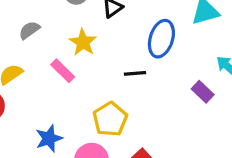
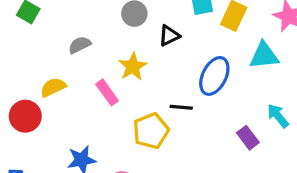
yellow pentagon: (110, 119) -> (151, 131), moved

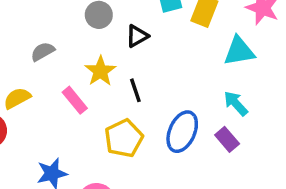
blue ellipse: (214, 76) -> (182, 132), moved
black line: (181, 107) -> (135, 90), moved, turned 70
cyan arrow: (278, 116) -> (236, 103), moved

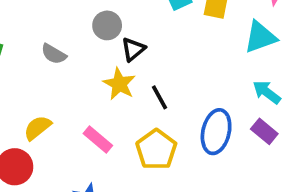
black triangle: (137, 36) -> (133, 49), moved
gray semicircle: (43, 52) -> (54, 54), moved, turned -110
pink rectangle: (75, 100) -> (98, 139), moved

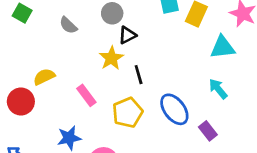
purple rectangle: (264, 131) -> (208, 131), moved
blue ellipse: (216, 132) -> (174, 109), turned -64

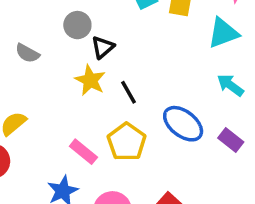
pink rectangle: (86, 95) -> (83, 152), moved

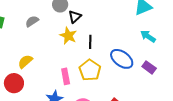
gray semicircle: (27, 53) -> (32, 21), turned 120
black line: (129, 92) -> (90, 42), turned 32
pink rectangle: (83, 152) -> (66, 76), turned 42

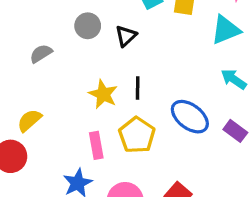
black triangle: (75, 17) -> (126, 36), moved
yellow star: (68, 36) -> (103, 94), moved

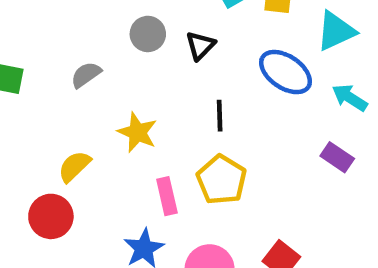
yellow star: (103, 94) -> (137, 132), moved
blue ellipse: (190, 117) -> (286, 72), moved
purple rectangle: (235, 131) -> (337, 157), moved

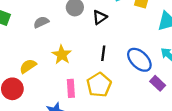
blue ellipse: (286, 72) -> (139, 60), moved

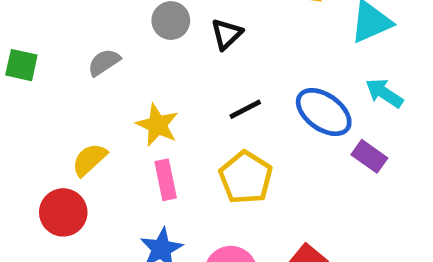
black line: (103, 53) -> (245, 109), turned 63
pink rectangle: (71, 88) -> (166, 180), moved

